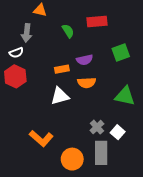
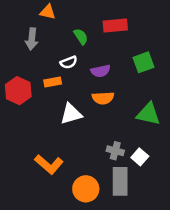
white semicircle: (16, 53) -> (69, 62), moved
orange rectangle: (62, 69) -> (53, 82), moved
gray cross: (97, 127) -> (115, 151), turned -32

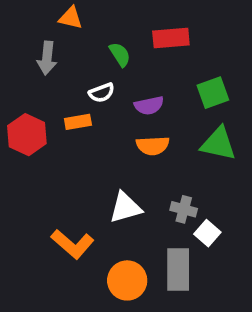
white triangle: (71, 114) -> (125, 208), moved
green triangle: (148, 114) -> (218, 144), moved
gray cross: (115, 151) -> (184, 209), moved

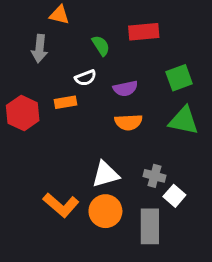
orange circle: (127, 280) -> (105, 211), moved

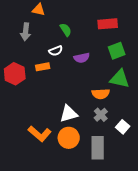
red rectangle: (144, 32) -> (108, 24), moved
orange semicircle: (128, 122) -> (101, 94), moved
gray cross: (155, 176) -> (101, 115), turned 32
white square: (174, 196) -> (123, 127), moved

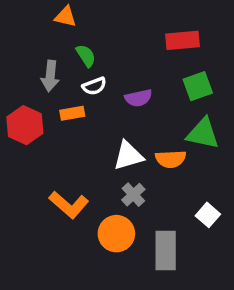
green semicircle: (66, 30) -> (86, 56), moved
gray arrow: (26, 32) -> (50, 76), moved
white triangle: (69, 114) -> (128, 156), moved
gray cross: (101, 115) -> (133, 195), moved
orange L-shape: (40, 134) -> (69, 205), moved

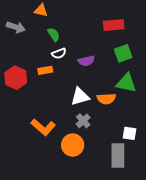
gray arrow: (50, 76) -> (16, 27), moved, turned -78
white square: (208, 215) -> (129, 133), turned -32
gray rectangle: (166, 251) -> (118, 156), moved

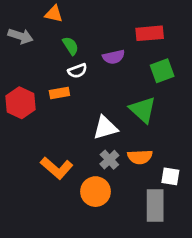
purple semicircle: (86, 61) -> (114, 57), moved
green triangle: (126, 83) -> (143, 110), moved, turned 30
orange semicircle: (106, 99) -> (140, 157), moved

